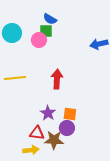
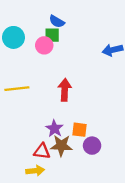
purple circle: (67, 128) -> (92, 146), moved
brown star: (54, 140) -> (61, 146), moved

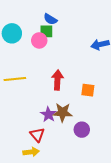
orange square: (80, 130) -> (88, 90), moved
brown star: (61, 146) -> (63, 112), moved
red triangle: (42, 151) -> (37, 135), turned 42

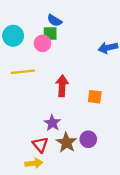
yellow line: (15, 79) -> (23, 72), moved
brown star: (63, 112) -> (66, 143), moved, turned 30

